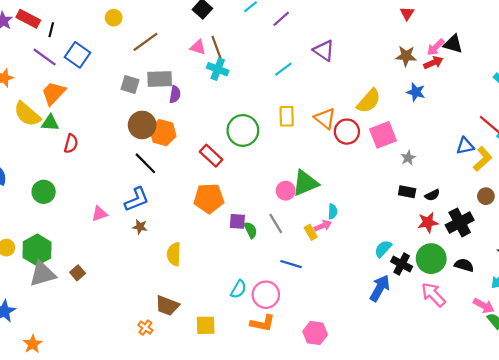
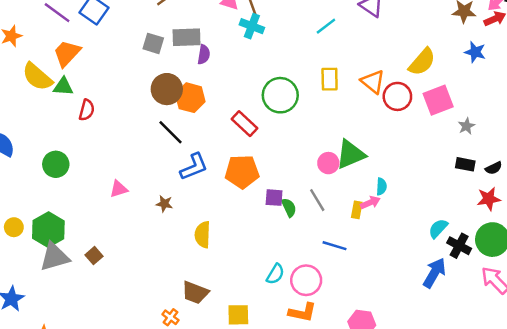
blue L-shape: (137, 199) -> (194, 167), moved
yellow rectangle: (311, 232) -> (357, 210), turned 40

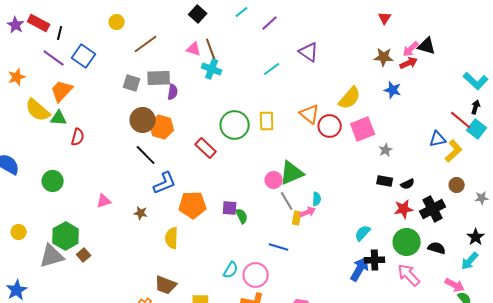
yellow rectangle: (330, 79) -> (267, 121), moved
orange pentagon: (242, 172) -> (193, 205), moved
gray line: (317, 200) -> (287, 201), moved
green hexagon: (48, 230) -> (66, 236), moved
black cross: (459, 246) -> (375, 260), moved, turned -30

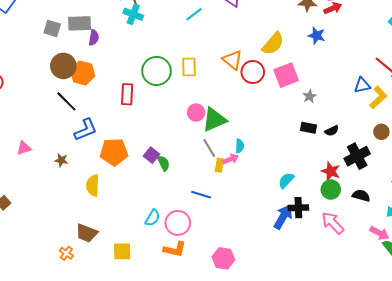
red rectangle: (206, 148) -> (127, 94), turned 50
pink circle: (274, 180) -> (196, 113), moved
purple square: (230, 208) -> (151, 155), turned 35
red star: (404, 209) -> (331, 171), moved, turned 30
green circle: (407, 242) -> (331, 190), size x0.7

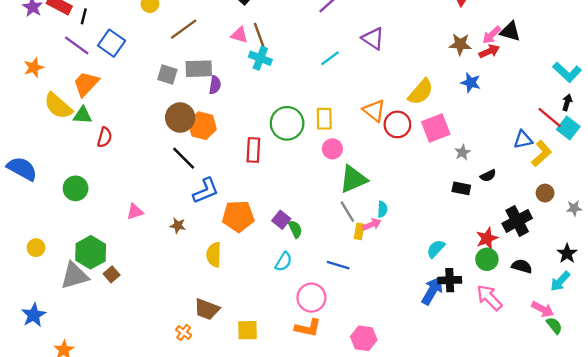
pink circle: (196, 113) -> (332, 149), moved
black semicircle: (332, 131) -> (488, 176), moved
red star: (331, 171) -> (487, 238), turned 30
cyan semicircle: (152, 218) -> (284, 262), moved

